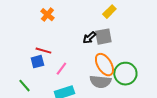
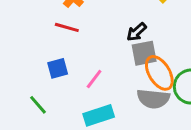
gray square: (103, 37) -> (144, 53), moved
red line: (43, 51) -> (67, 27), moved

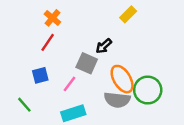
red line: (67, 27) -> (48, 42), turned -72
gray square: (144, 53) -> (87, 63), moved, turned 35

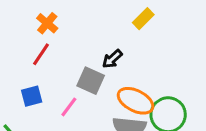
orange ellipse: (122, 79) -> (136, 101), turned -32

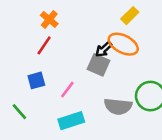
gray square: (91, 81) -> (99, 65), moved
orange ellipse: (136, 101) -> (123, 44), moved

